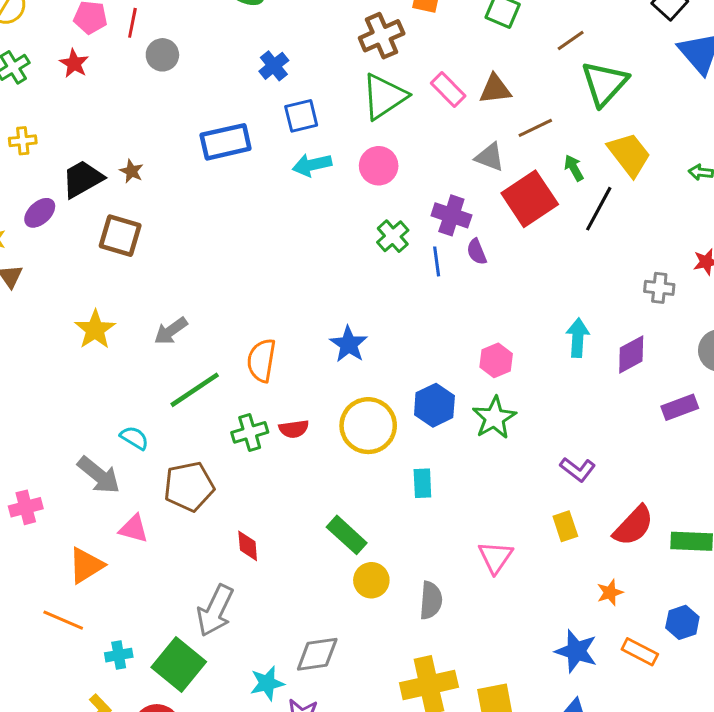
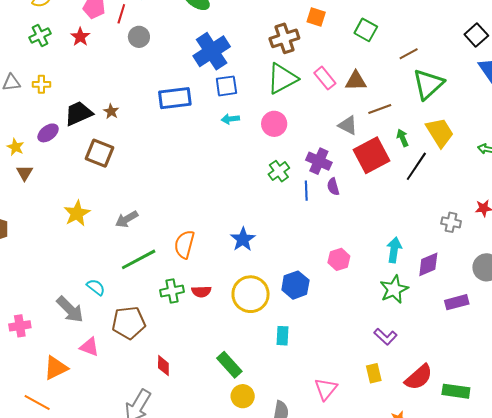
blue cross: (274, 66) -> (212, 51), size x1.8
cyan arrow: (312, 165) -> (230, 119), size x0.7
green star: (494, 418) -> (394, 289), moved

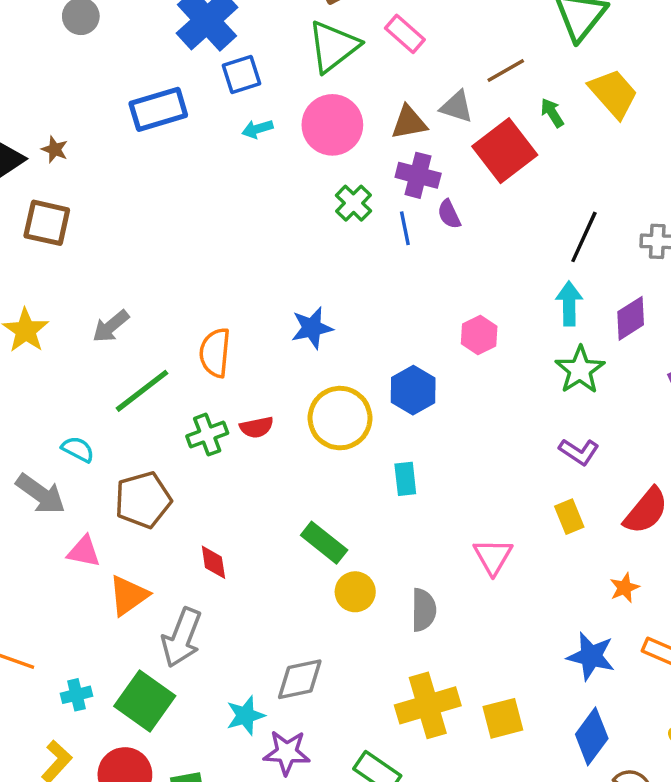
brown triangle: (356, 81) -> (409, 123), moved
pink circle: (274, 124) -> (332, 125), size x1.4
black line: (416, 166) -> (584, 237), moved
blue star: (243, 239) -> (312, 328), turned 30
orange triangle: (56, 368) -> (128, 595), moved

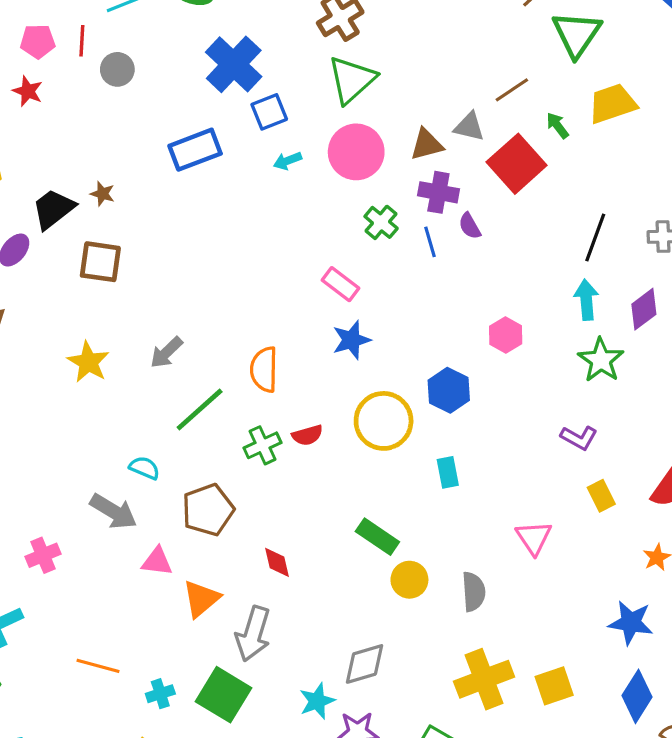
pink rectangle: (405, 34) -> (340, 284), moved
yellow trapezoid: (613, 93) -> (612, 104), turned -63
purple L-shape: (579, 452) -> (579, 438), moved

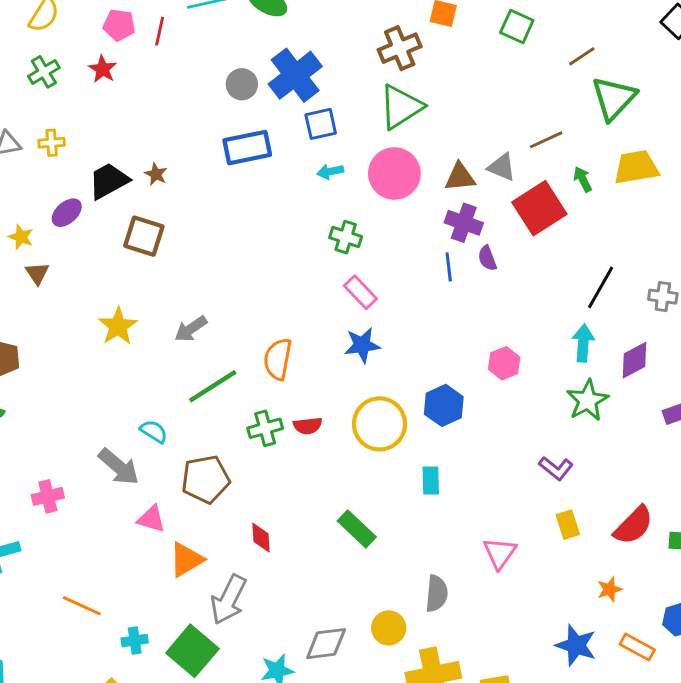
gray circle: (117, 69) -> (242, 84), moved
green cross: (381, 222) -> (346, 237), moved, turned -32
yellow circle: (409, 580) -> (389, 628), moved

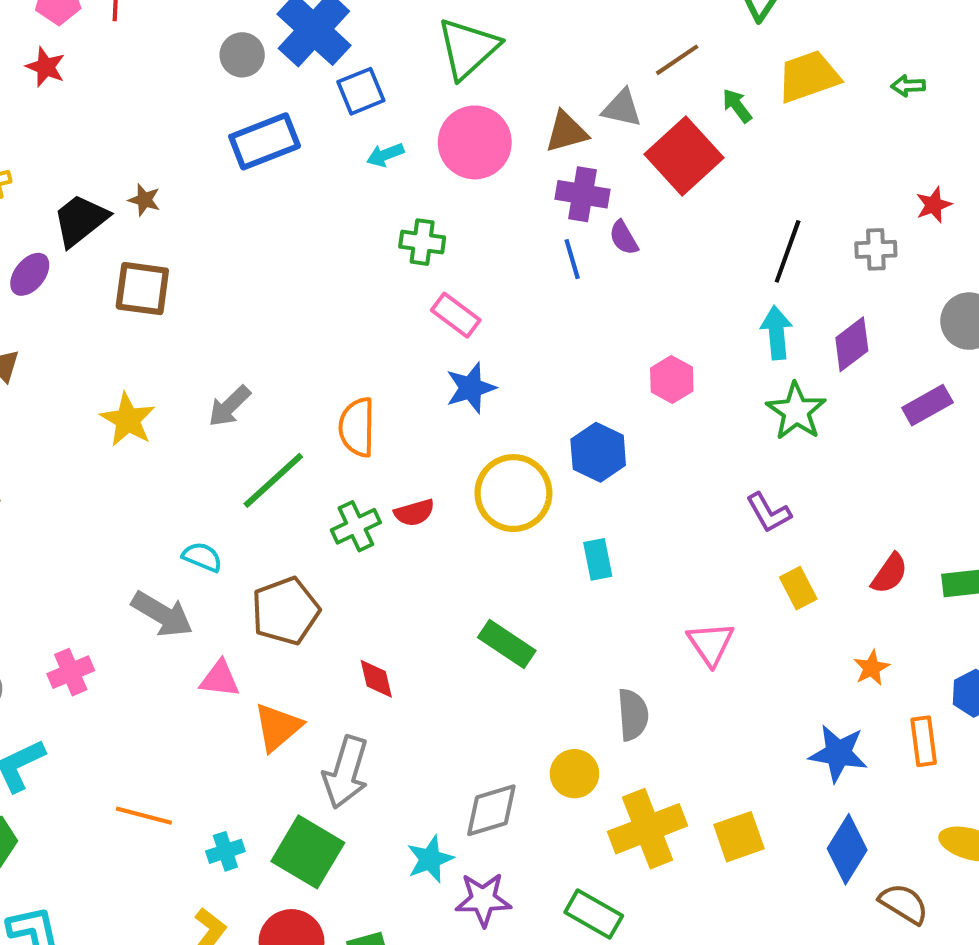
purple L-shape: (556, 468) -> (769, 513), turned 32
red semicircle: (633, 525) -> (890, 573), size x0.7
orange rectangle: (637, 647) -> (924, 741), turned 64

